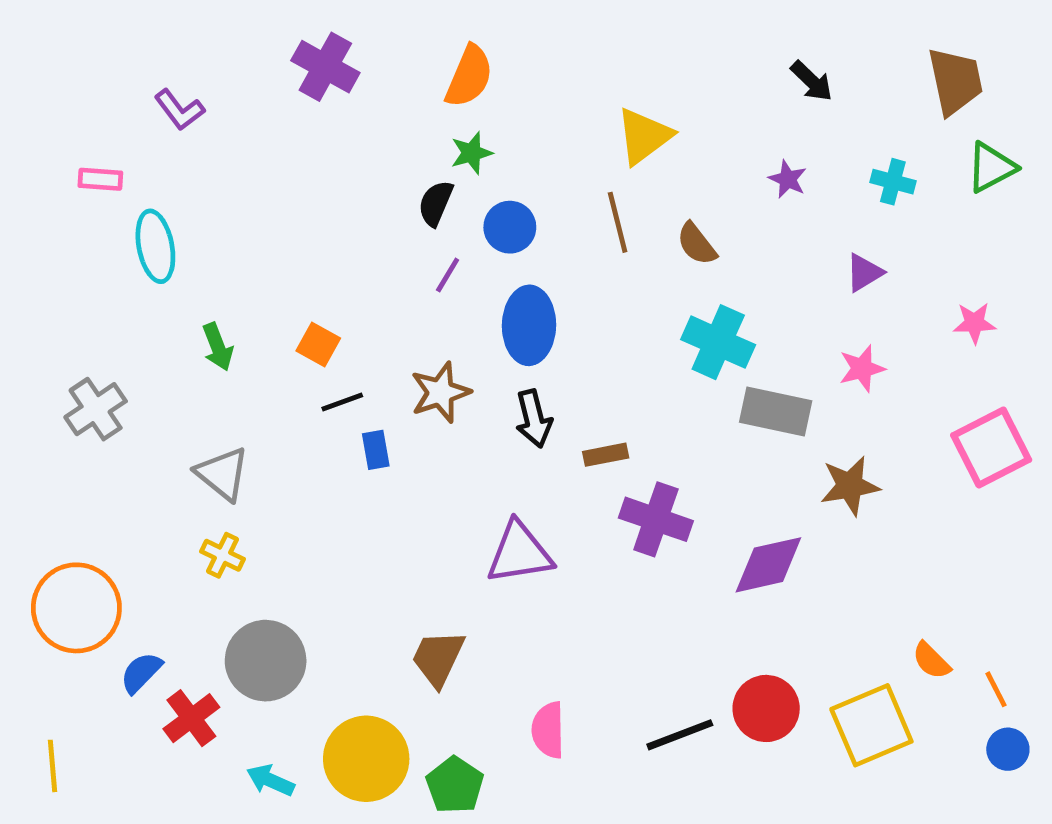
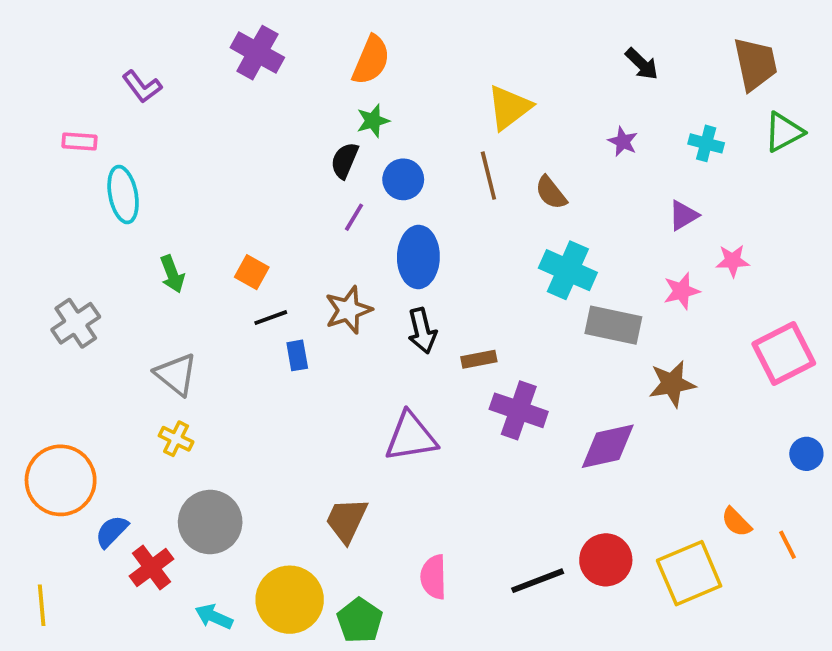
pink star: (974, 323) -> (733, 261), moved
blue circle: (1008, 749) -> (806, 454), moved

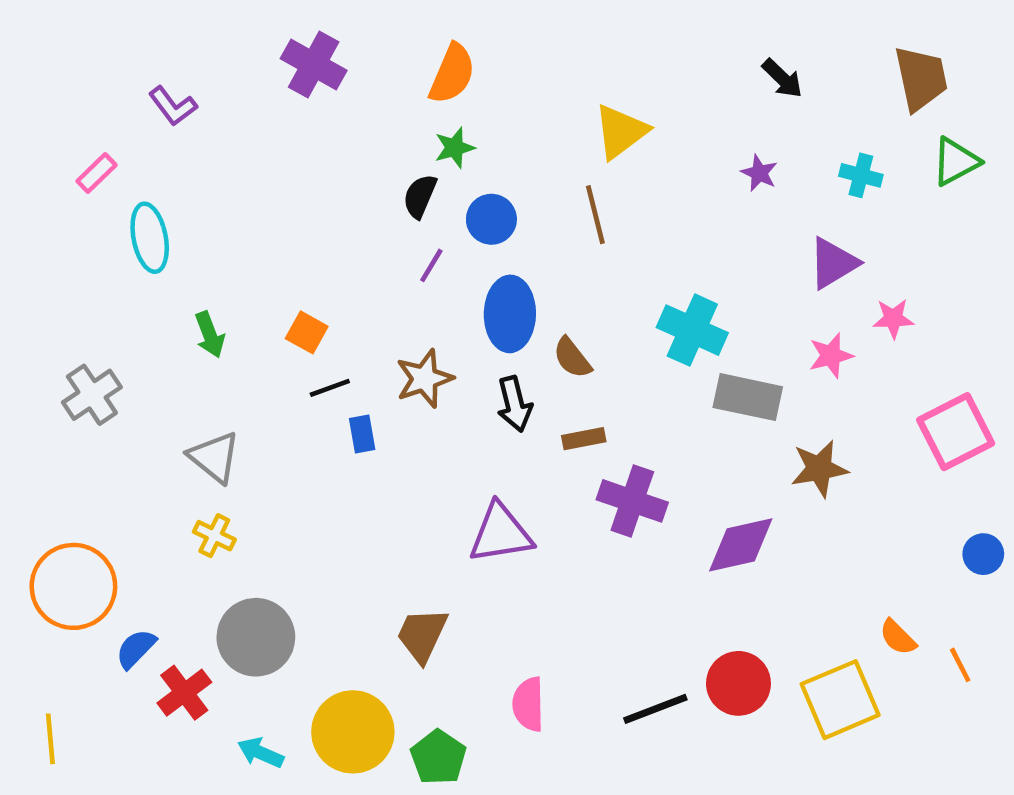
pink rectangle: (80, 142) -> (97, 173), turned -48
brown semicircle: (551, 193) -> (572, 358), moved
purple triangle: (683, 215) -> (833, 263), size x1.4

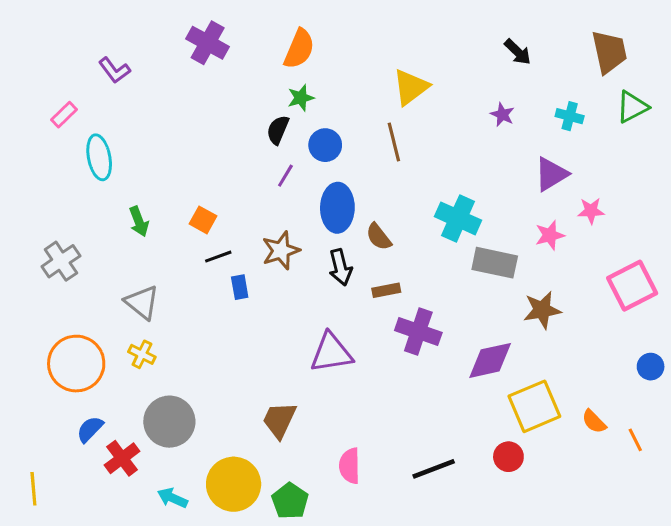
orange circle: (73, 586) -> (76, 364), moved
red circle: (738, 683) -> (508, 457), moved, size x0.7
yellow square: (840, 700) -> (534, 406), moved

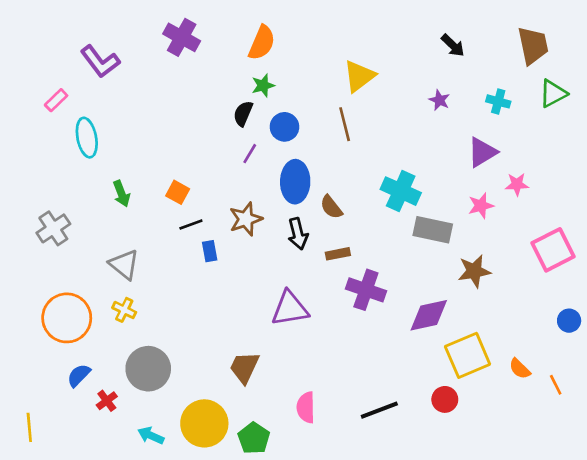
purple L-shape: (114, 70) -> (100, 61), size x1.4
red cross: (122, 458) -> (107, 401), size x0.7

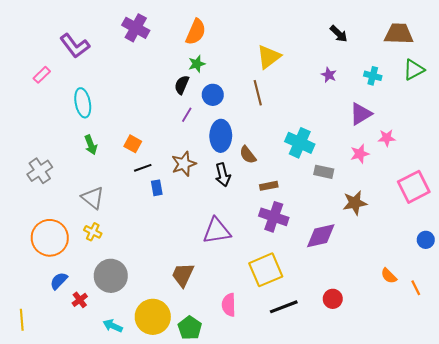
brown trapezoid: (533, 45) -> (399, 34), turned -76
cyan ellipse: (87, 138) -> (83, 103), moved
gray rectangle: (433, 230) -> (324, 172), size x0.7
brown rectangle: (338, 254) -> (269, 186), moved
yellow square: (468, 355) -> (266, 270), moved

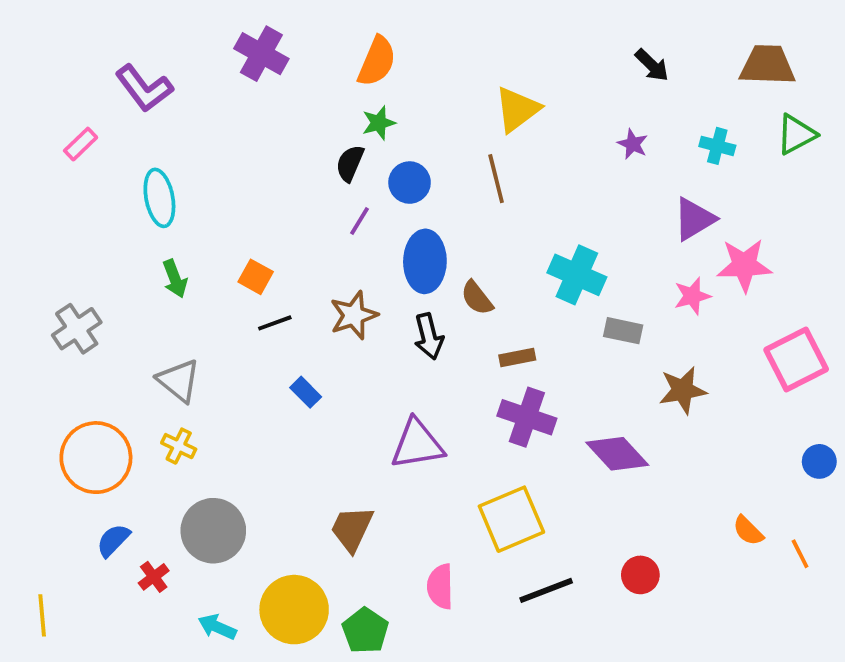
pink star: (387, 138) -> (744, 265), size x1.6
blue rectangle: (157, 188) -> (306, 392), moved, turned -35
purple diamond: (321, 236) -> (617, 454), turned 60

